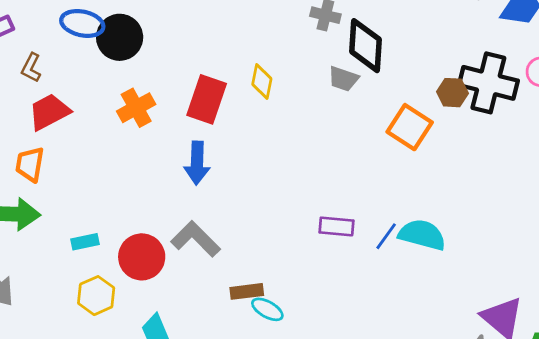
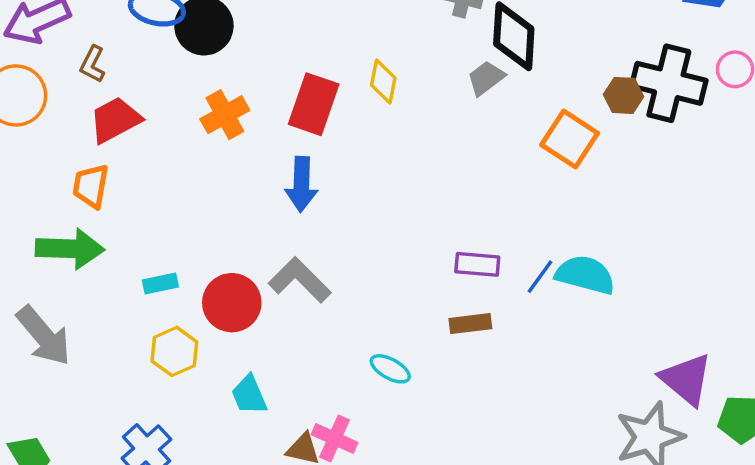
gray trapezoid: (343, 79) -> (486, 78), turned 124
brown rectangle: (247, 291) -> (470, 324), moved

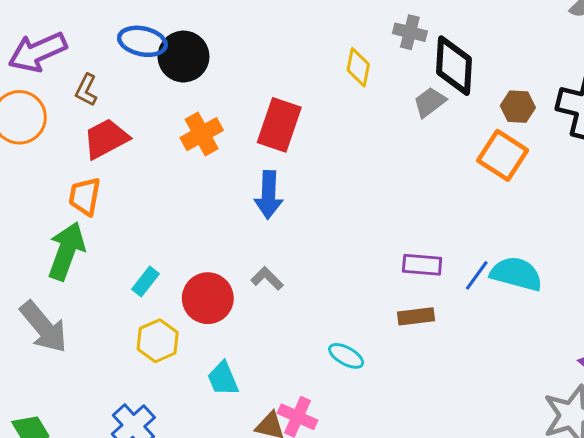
yellow diamond: (383, 82) -> (358, 67), moved
brown hexagon: (624, 95) -> (518, 107), moved
green arrow: (70, 249) -> (66, 251), turned -72
gray L-shape: (300, 280) -> (267, 278), size x0.6
cyan rectangle: (160, 284) -> (145, 281), turned -40

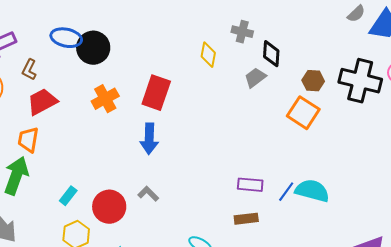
black diamond: (454, 66) -> (271, 54), size x0.7

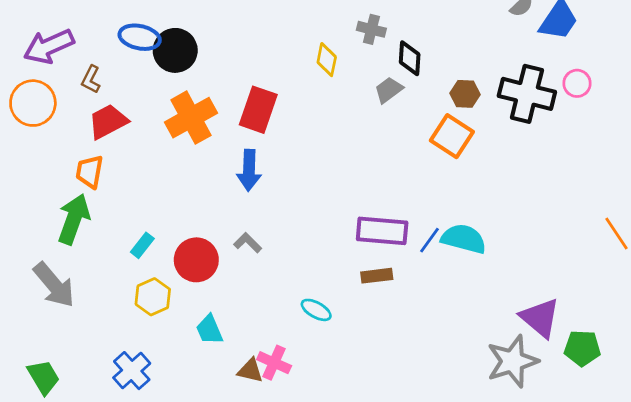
orange cross: (105, 99) -> (191, 118), size x1.4
purple rectangle: (250, 185) -> (382, 231), size x1.5

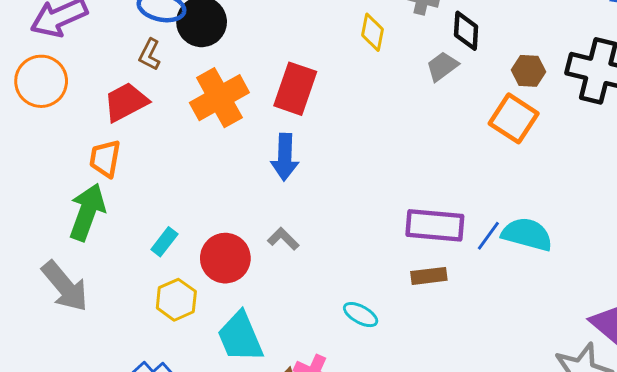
brown L-shape: (91, 79) -> (150, 55), moved
cyan trapezoid: (209, 330) -> (240, 337), size x1.5

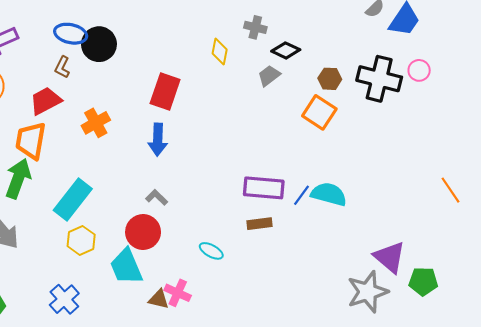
black diamond: (466, 31) -> (286, 50), turned -68
orange cross: (219, 98) -> (96, 123), moved, size x0.7
orange trapezoid: (105, 159) -> (31, 141), size x1.4
cyan rectangle: (164, 242) -> (73, 199), size x2.0
red circle: (225, 258) -> (143, 232), moved

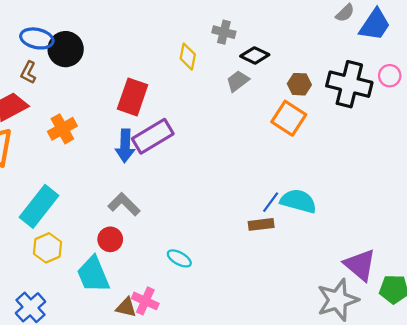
purple rectangle: (264, 188) -> (153, 136), moved, turned -36
gray L-shape: (157, 197) -> (124, 204), size x1.4
brown rectangle: (260, 224) -> (261, 224), moved
red circle: (143, 232) -> (110, 239), size x0.7

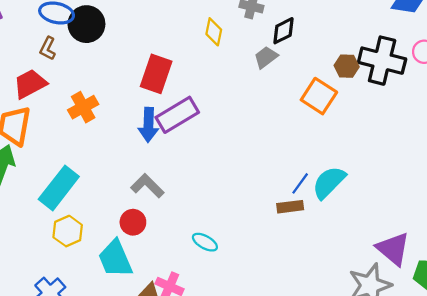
black diamond: (255, 55) -> (284, 31), turned -52
brown hexagon: (299, 84) -> (347, 66), moved
cyan semicircle: (298, 201) -> (329, 182), turned -60

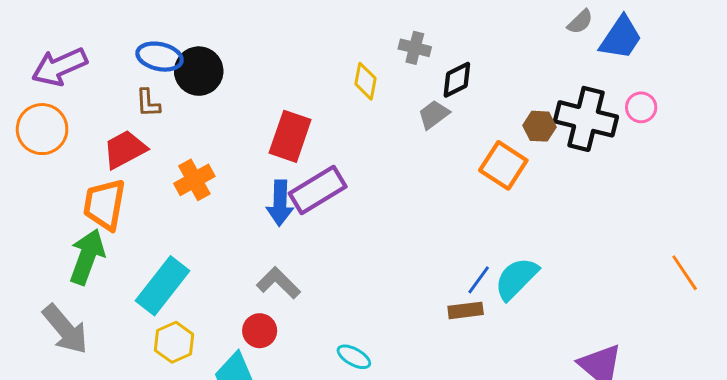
brown L-shape: (48, 48) -> (148, 103), turned -30

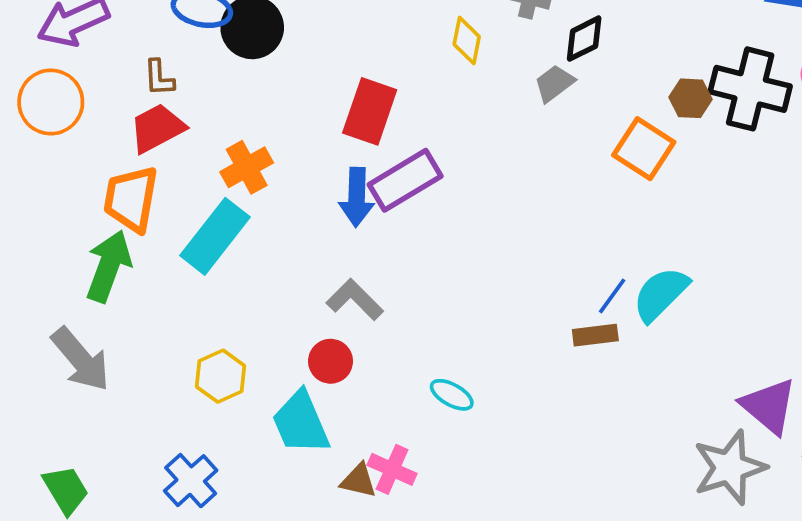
brown L-shape: (148, 103) -> (159, 78), moved
cyan rectangle: (162, 286) -> (215, 236), moved

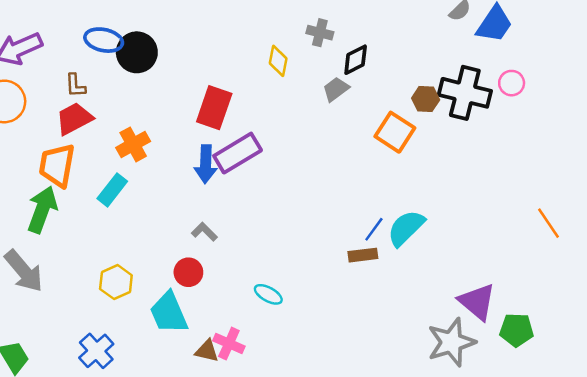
cyan rectangle: (215, 236) -> (112, 190), size x0.7
gray L-shape: (355, 300) -> (204, 232), size x0.7

